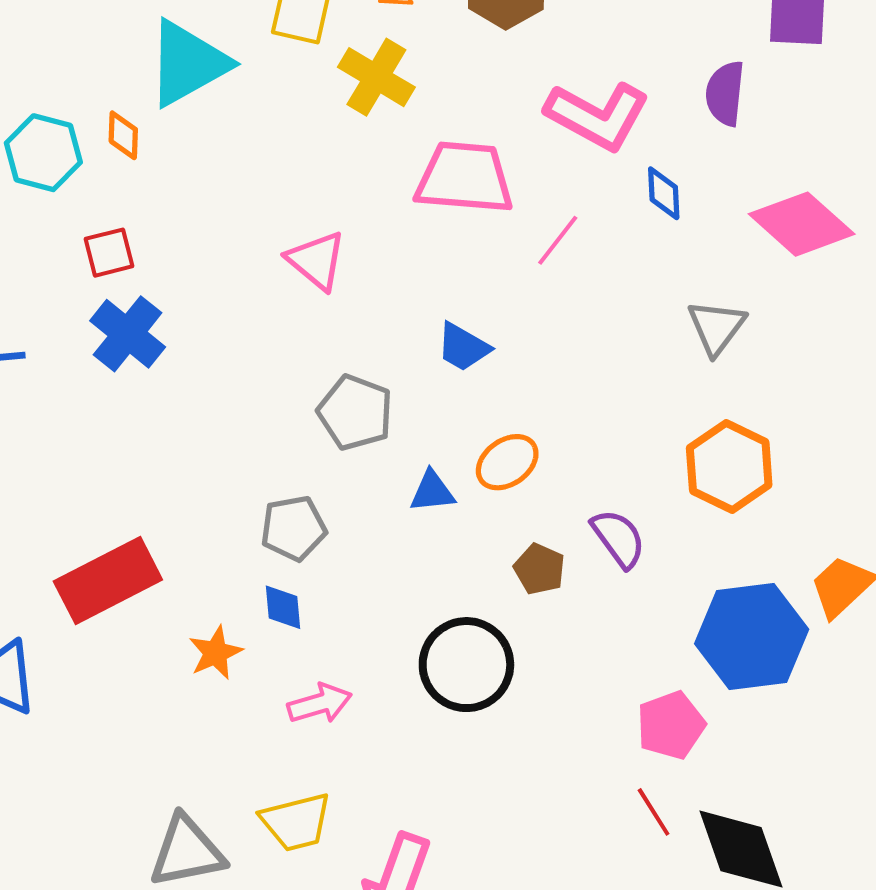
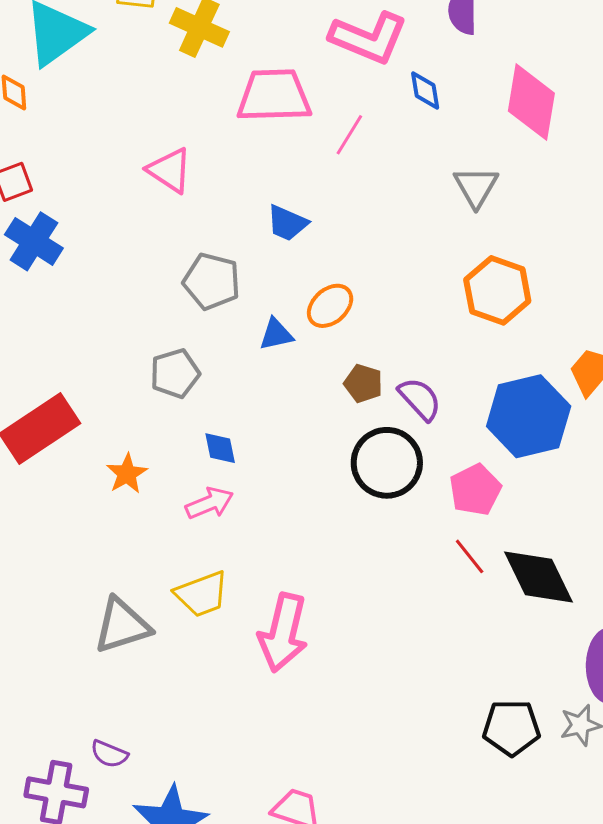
pink diamond: (802, 224) -> (531, 102), turned 64
purple semicircle: (619, 538) -> (420, 399), moved
blue diamond: (283, 607) -> (220, 448), moved
black circle: (466, 665) -> (387, 463), moved

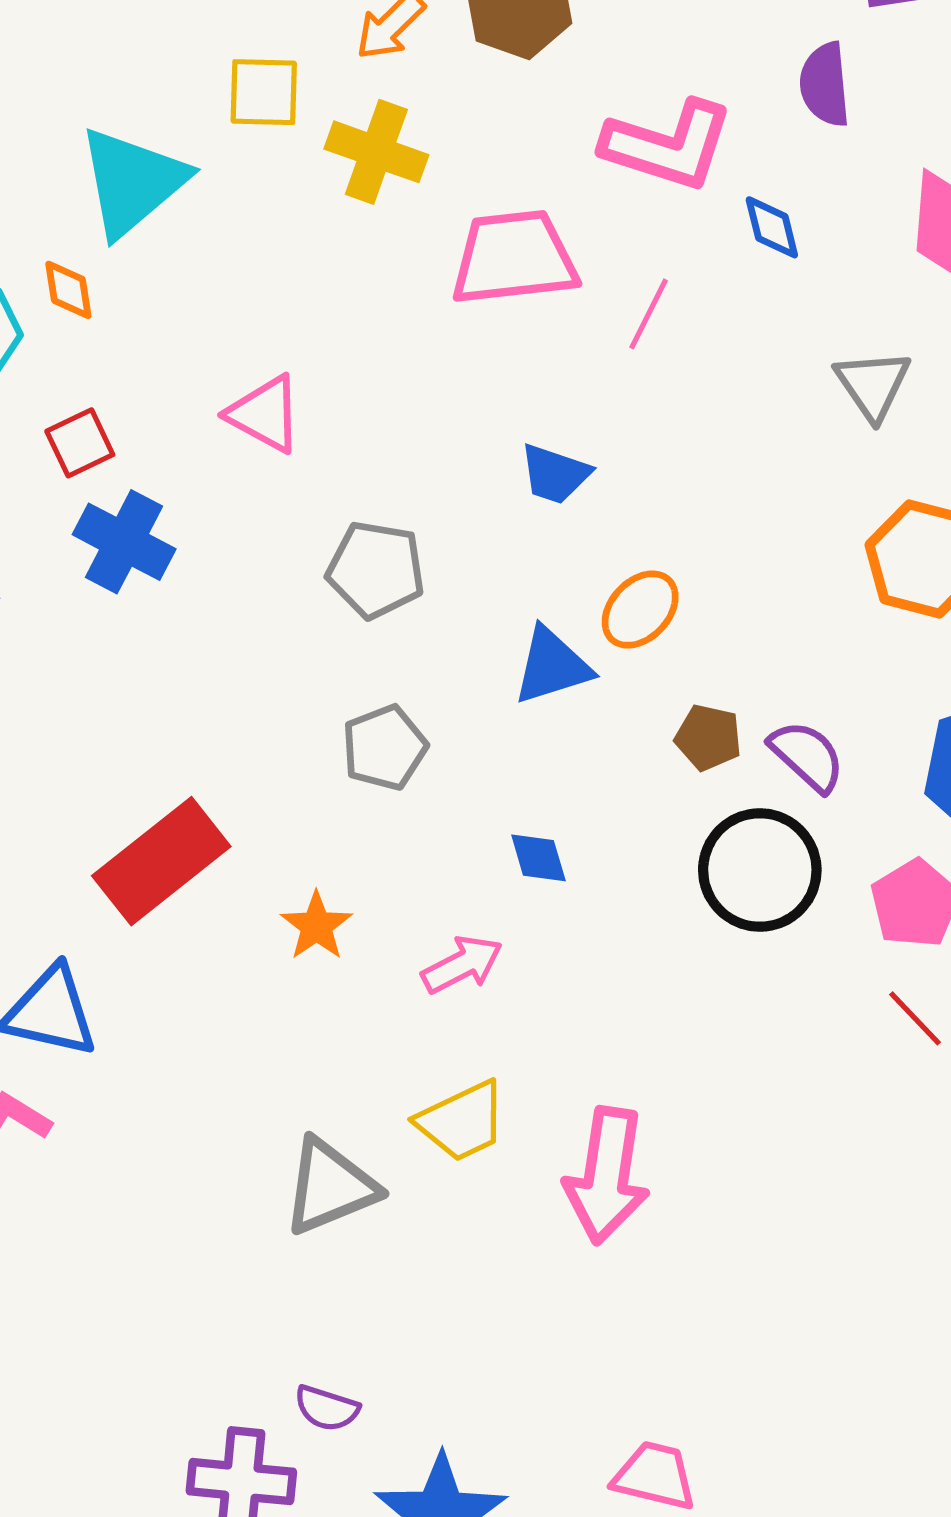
pink triangle: (170, 170) -> (265, 414), moved
gray pentagon: (212, 281) -> (376, 570), moved
blue triangle: (276, 334) -> (552, 666), size x1.4
blue diamond: (220, 448) -> (538, 858), moved

